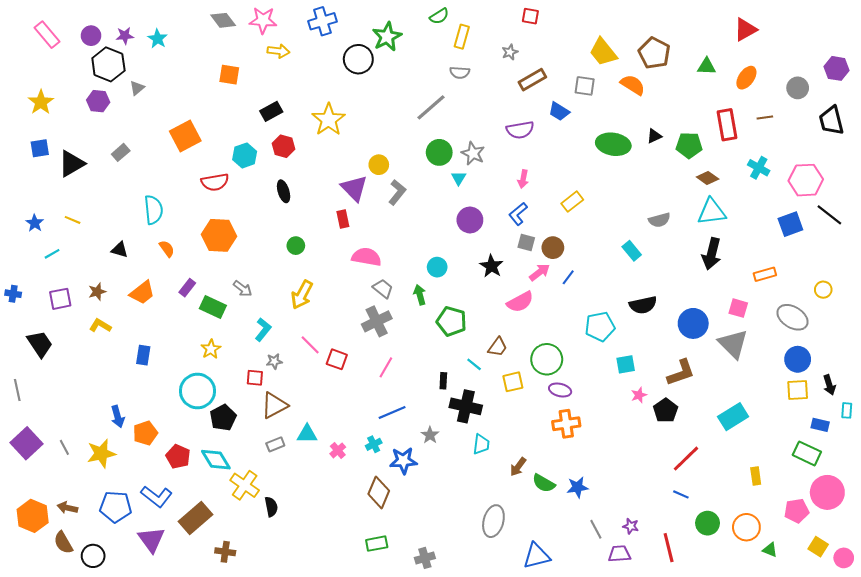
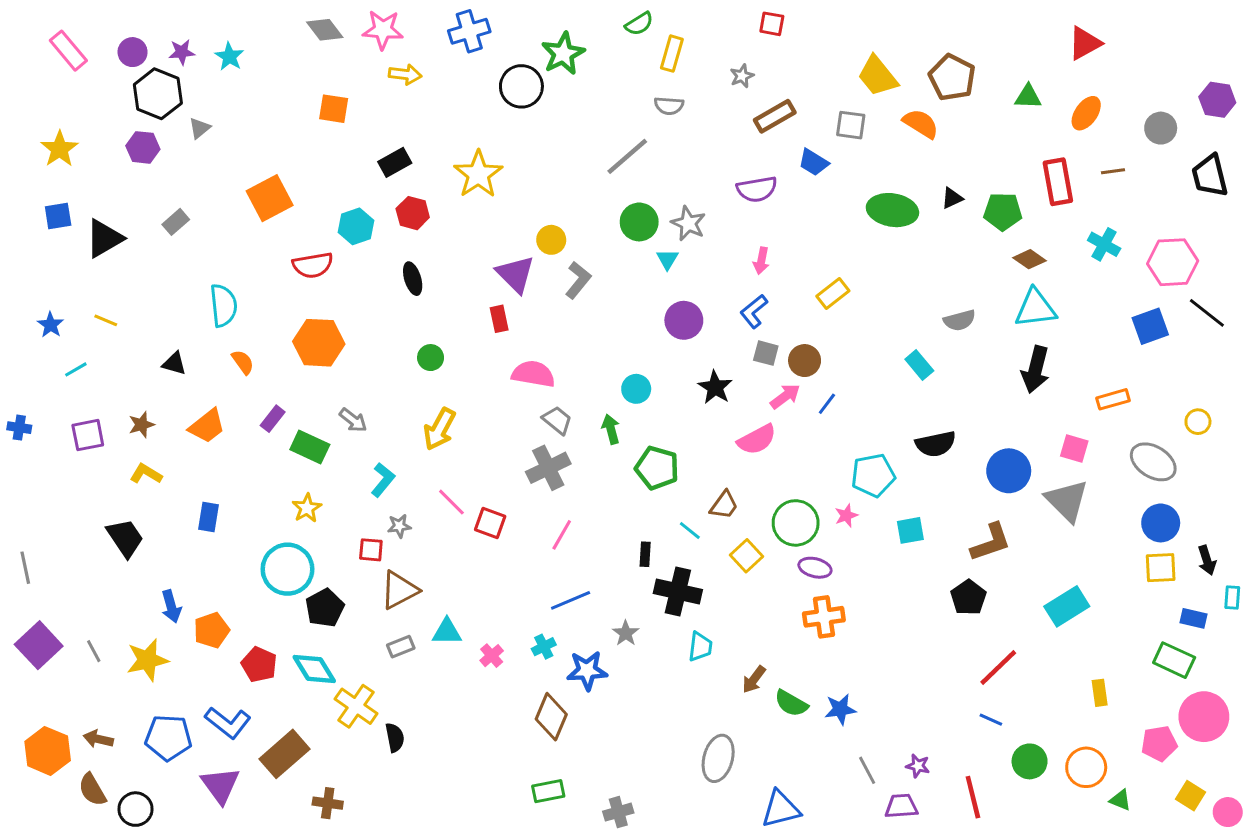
black trapezoid: (40, 344) -> (125, 538), moved
yellow square: (513, 382) -> (746, 556), turned -30
pink star: (639, 395) -> (846, 516), moved

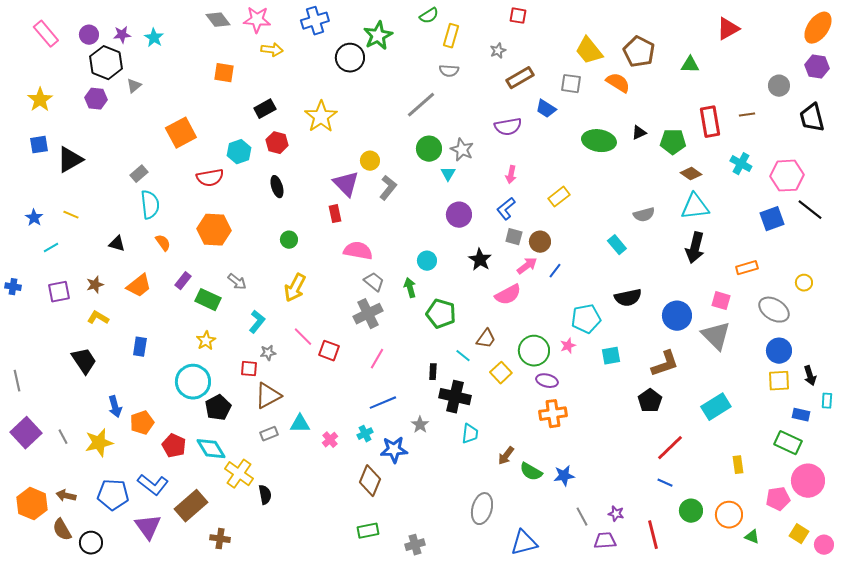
orange ellipse: (1086, 113) -> (818, 28), moved, size x1.4
gray rectangle: (176, 222) -> (139, 174), moved

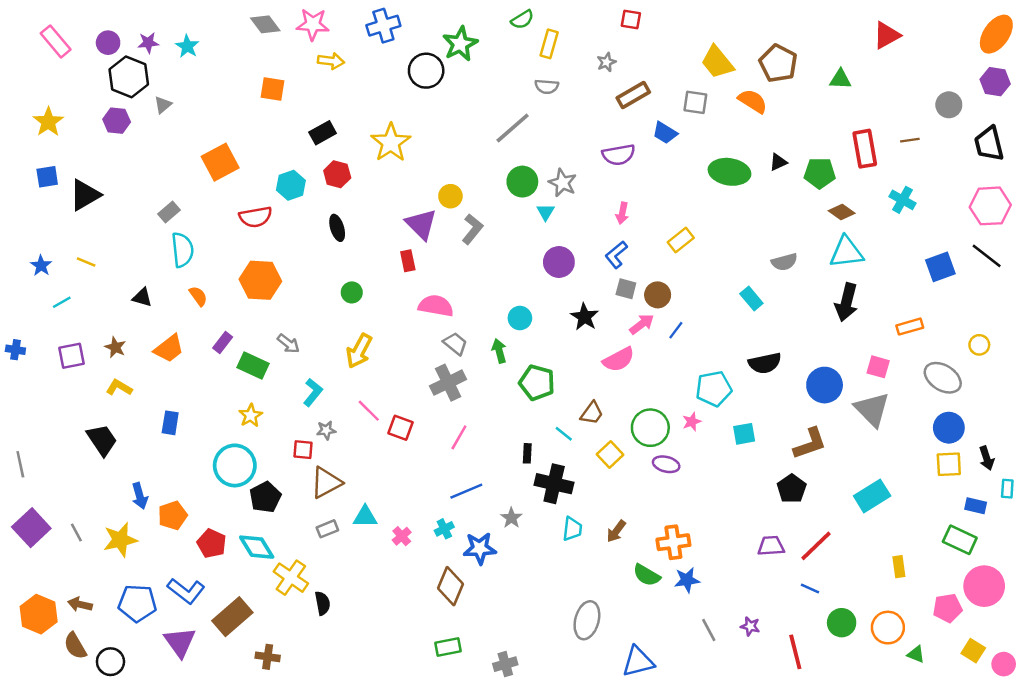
pink hexagon: (787, 176) -> (990, 206), moved
brown star: (95, 285) -> (115, 347), turned -30
orange cross: (553, 414) -> (673, 542), moved
brown arrow: (506, 456) -> (616, 531), moved
purple trapezoid: (605, 541) -> (771, 546), moved

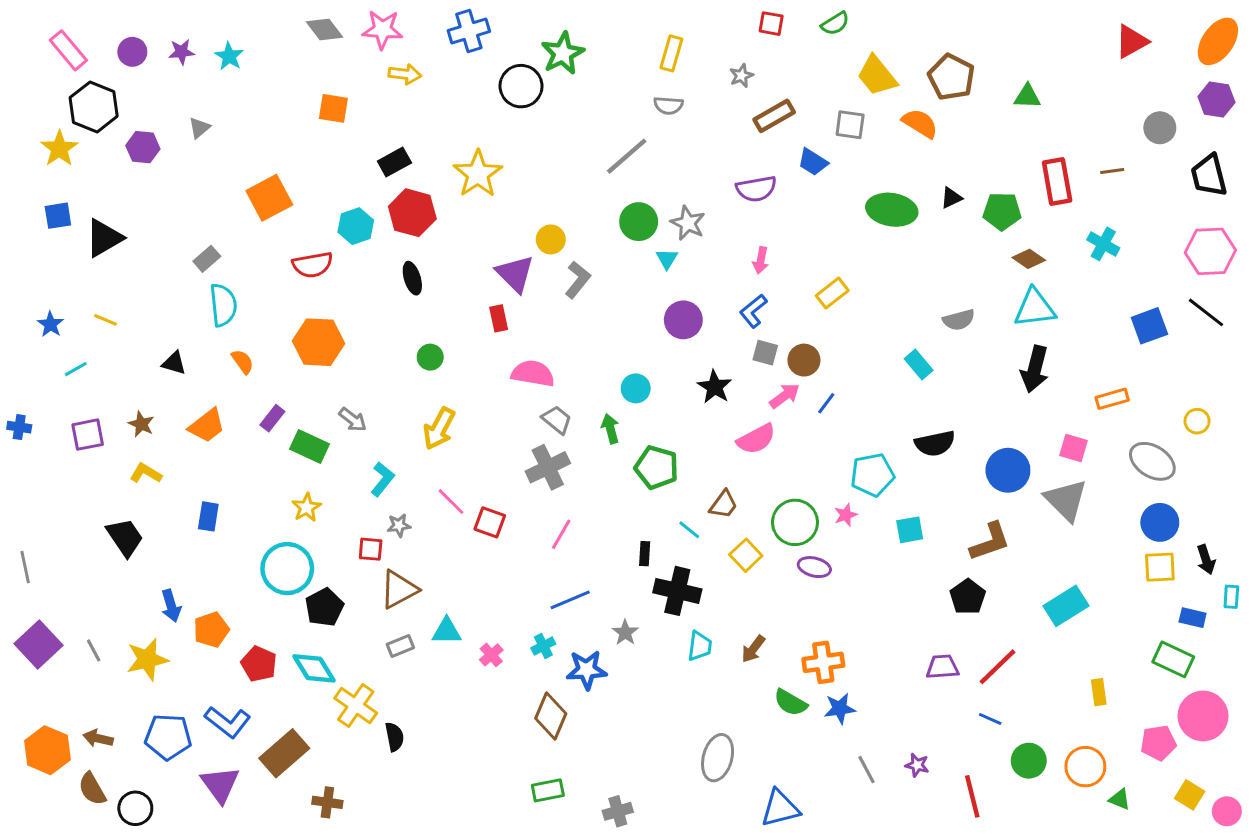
green semicircle: (522, 20) -> (835, 24), moved
red triangle: (887, 35) -> (1132, 41), moved
black hexagon: (129, 77) -> (94, 107), moved
red hexagon: (337, 174) -> (412, 213), size x1.4

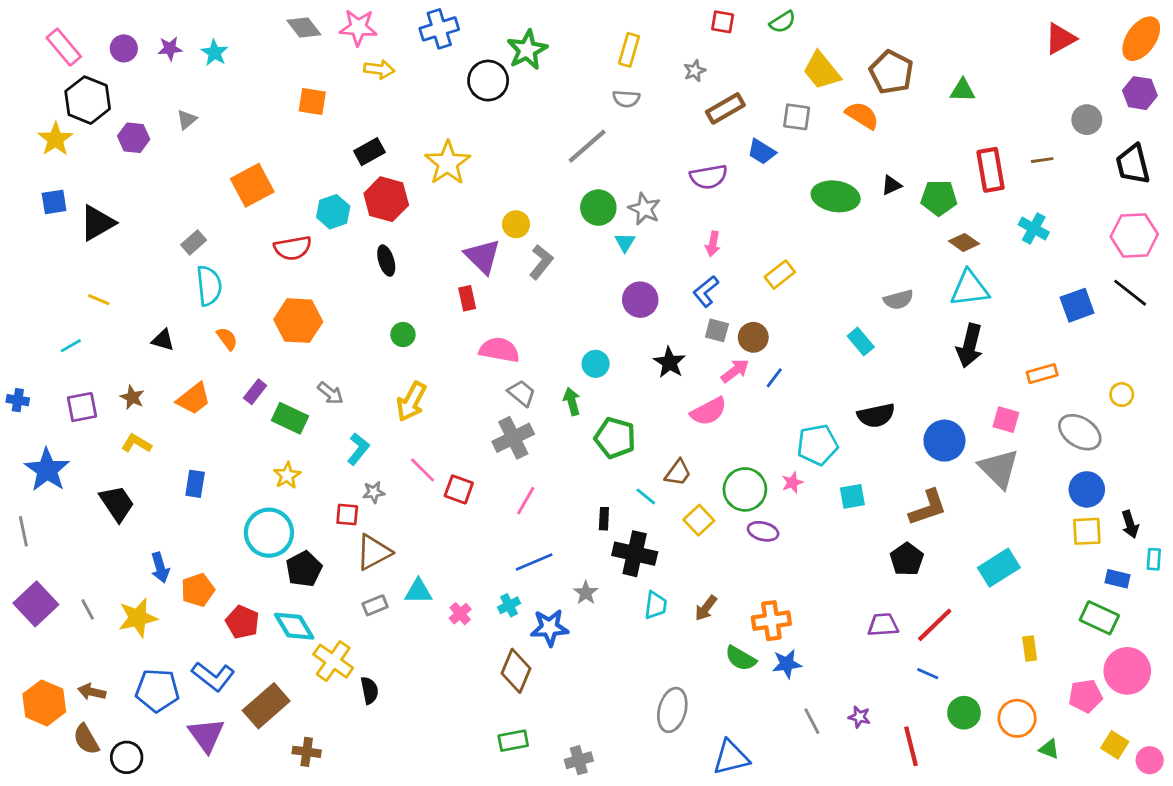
blue star: (50, 324) -> (47, 470), moved, size x1.8

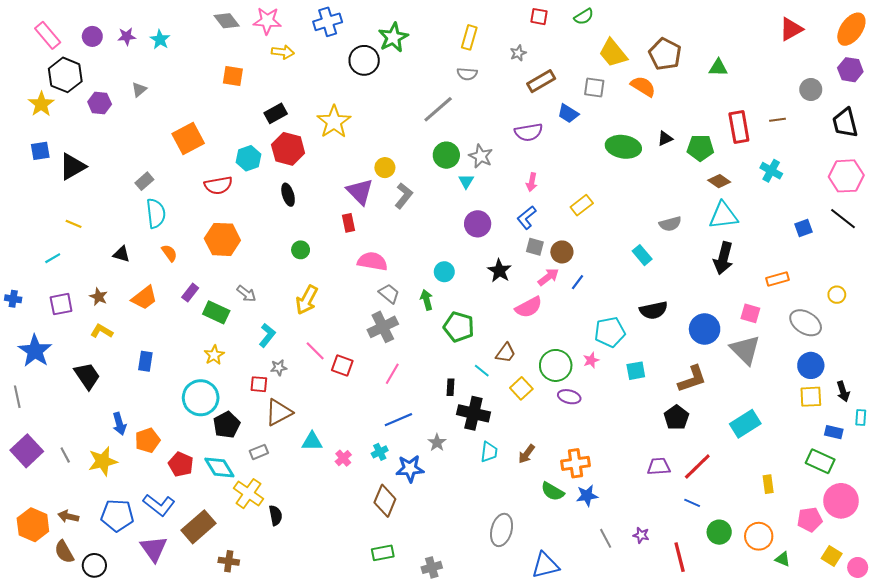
blue square: (1077, 305) -> (804, 228), size x0.7
gray rectangle: (375, 605) -> (259, 452), moved

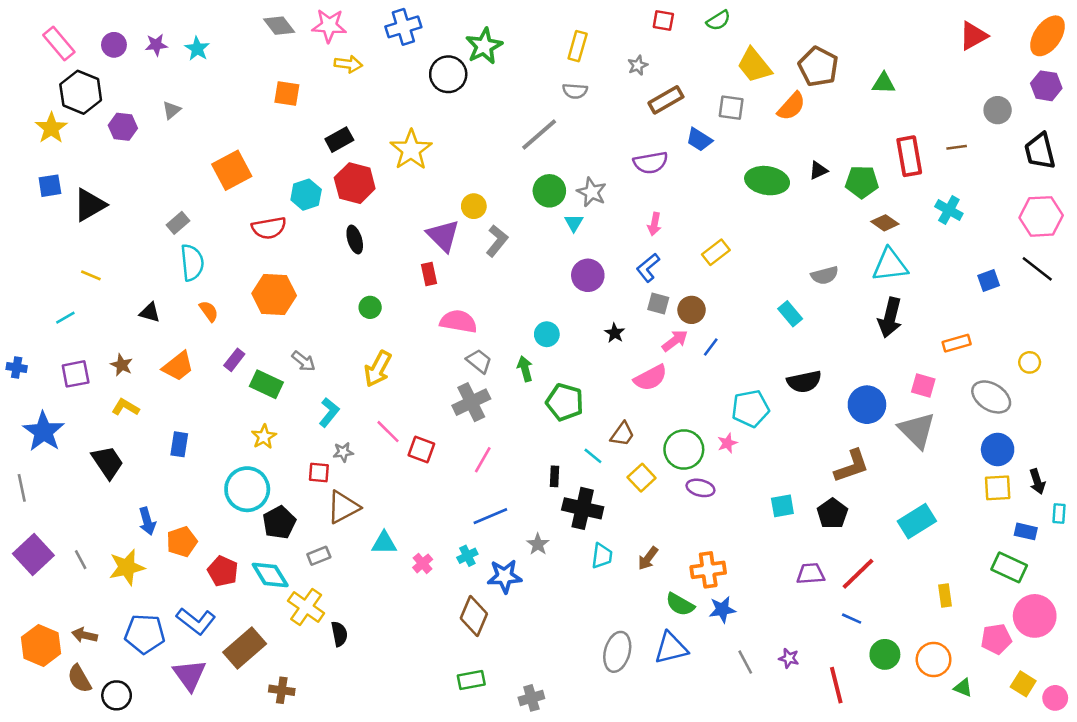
orange semicircle: (643, 86) -> (791, 106), turned 100
black star: (499, 271) -> (615, 333), size x0.7
cyan square: (636, 371) -> (782, 506), moved
blue triangle: (545, 565) -> (671, 648), moved

